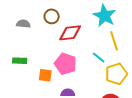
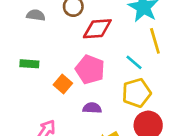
yellow pentagon: (116, 74) -> (137, 93), moved
orange square: (45, 75) -> (63, 84), turned 32

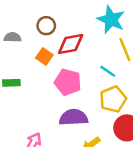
orange square: (63, 84) -> (44, 56), moved
purple semicircle: (92, 108) -> (73, 117), size x1.6

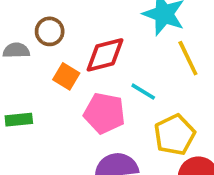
brown circle: (46, 26) -> (50, 31), moved
cyan line: (108, 71) -> (143, 92), moved

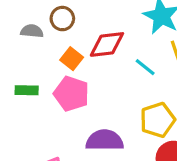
cyan line: (143, 92) -> (145, 67), moved
pink pentagon: (104, 113) -> (71, 94), moved

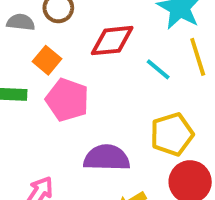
orange square: (72, 59) -> (47, 60), moved

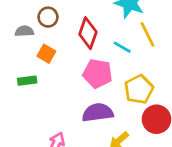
red diamond: (112, 41) -> (88, 33), turned -56
pink pentagon: (67, 100) -> (98, 74), moved

